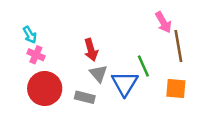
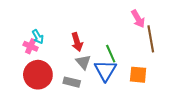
cyan arrow: (30, 35) -> (38, 37), moved
green line: (143, 66) -> (111, 54), moved
orange square: (176, 88) -> (138, 75), moved

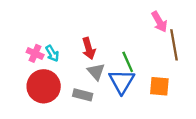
cyan arrow: (38, 37) -> (52, 53), moved

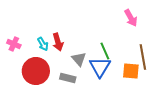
brown line: (174, 45) -> (143, 57), moved
red arrow: (89, 49) -> (58, 42), moved
pink cross: (35, 53) -> (14, 44), moved

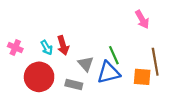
blue triangle: (100, 67) -> (108, 73), turned 45

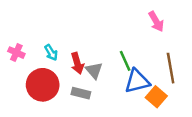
red arrow: (63, 45) -> (77, 63), moved
blue triangle: (108, 73) -> (137, 81), moved
orange square: (142, 77) -> (156, 97), moved, turned 36

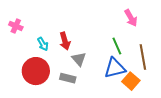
pink cross: (16, 53) -> (16, 26), moved
green line: (125, 61) -> (117, 46), moved
red arrow: (77, 63) -> (65, 41), moved

